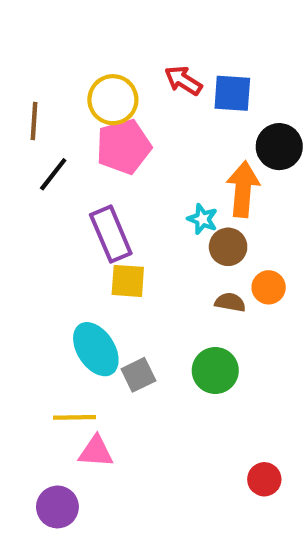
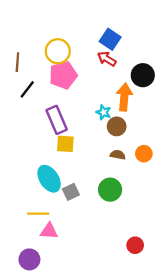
red arrow: (183, 80) -> (107, 59), moved
blue square: (232, 93) -> (110, 39), moved, turned 30
orange circle: (269, 287) -> (144, 154), moved

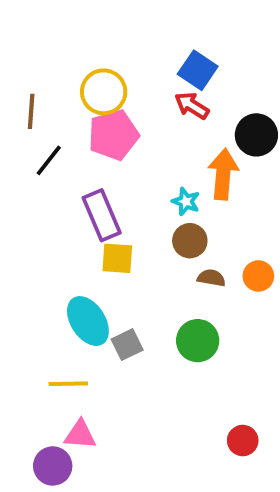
brown circle: (117, 126) -> (190, 241), moved
pink triangle: (49, 231) -> (80, 435), moved

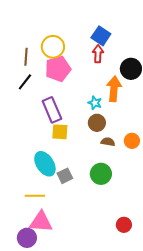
red arrow: (192, 106) -> (98, 54), turned 60
brown line: (31, 111) -> (26, 57), moved
pink triangle: (80, 435) -> (41, 222), size x1.4

